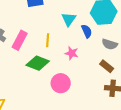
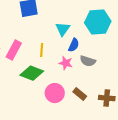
blue semicircle: (87, 31) -> (74, 45), moved, turned 48
gray semicircle: (110, 44) -> (88, 61), moved
brown rectangle: (107, 66) -> (80, 94), moved

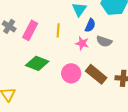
green diamond: (32, 73) -> (37, 63), moved
brown rectangle: (80, 94) -> (96, 74), size x1.5

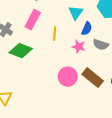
pink rectangle: (30, 30) -> (33, 20), moved
green diamond: (37, 63) -> (21, 51), moved

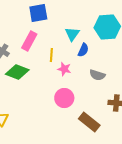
gray semicircle: (101, 45) -> (97, 75), moved
pink star: (79, 47) -> (64, 69), moved
brown rectangle: (93, 78) -> (89, 122), moved

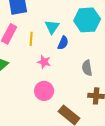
yellow line: (51, 55) -> (31, 39), moved
gray semicircle: (97, 75) -> (87, 68), moved, turned 63

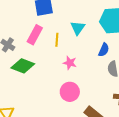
blue semicircle: (63, 43) -> (104, 50), moved

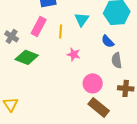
blue semicircle: (104, 50) -> (108, 41), turned 112
pink circle: (70, 92) -> (93, 83), moved

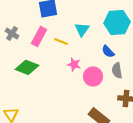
yellow line: (61, 31) -> (61, 41), turned -72
gray cross: (12, 36) -> (12, 33), moved
pink circle: (93, 83) -> (93, 76), moved

